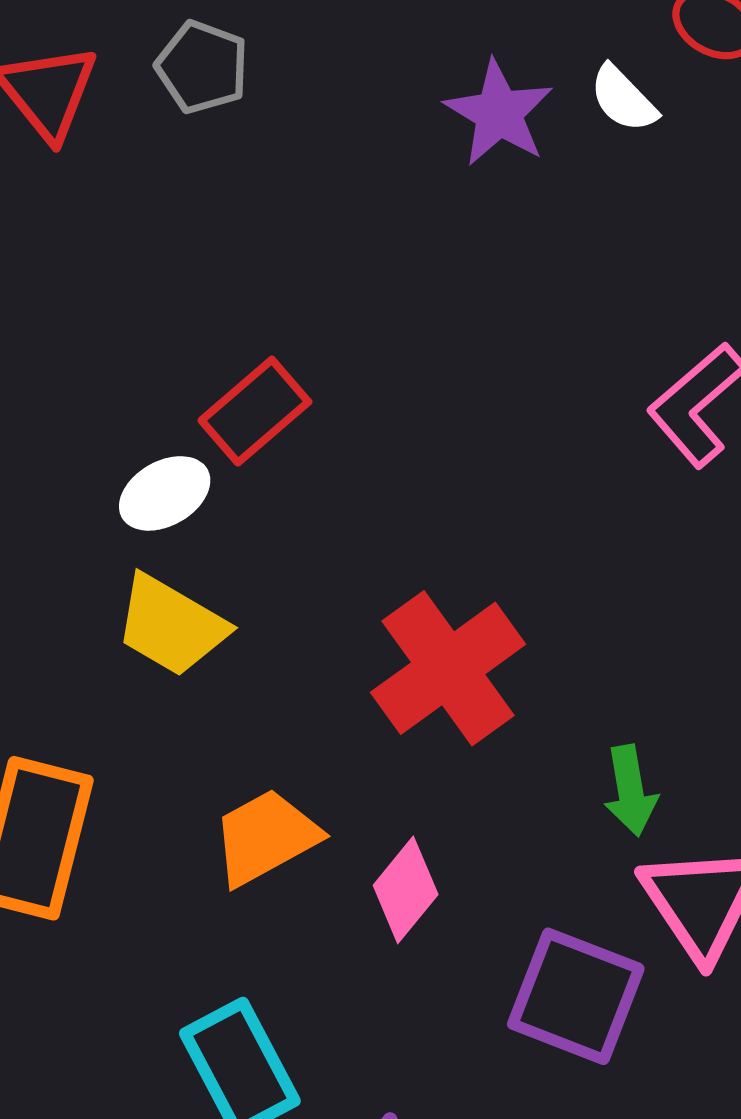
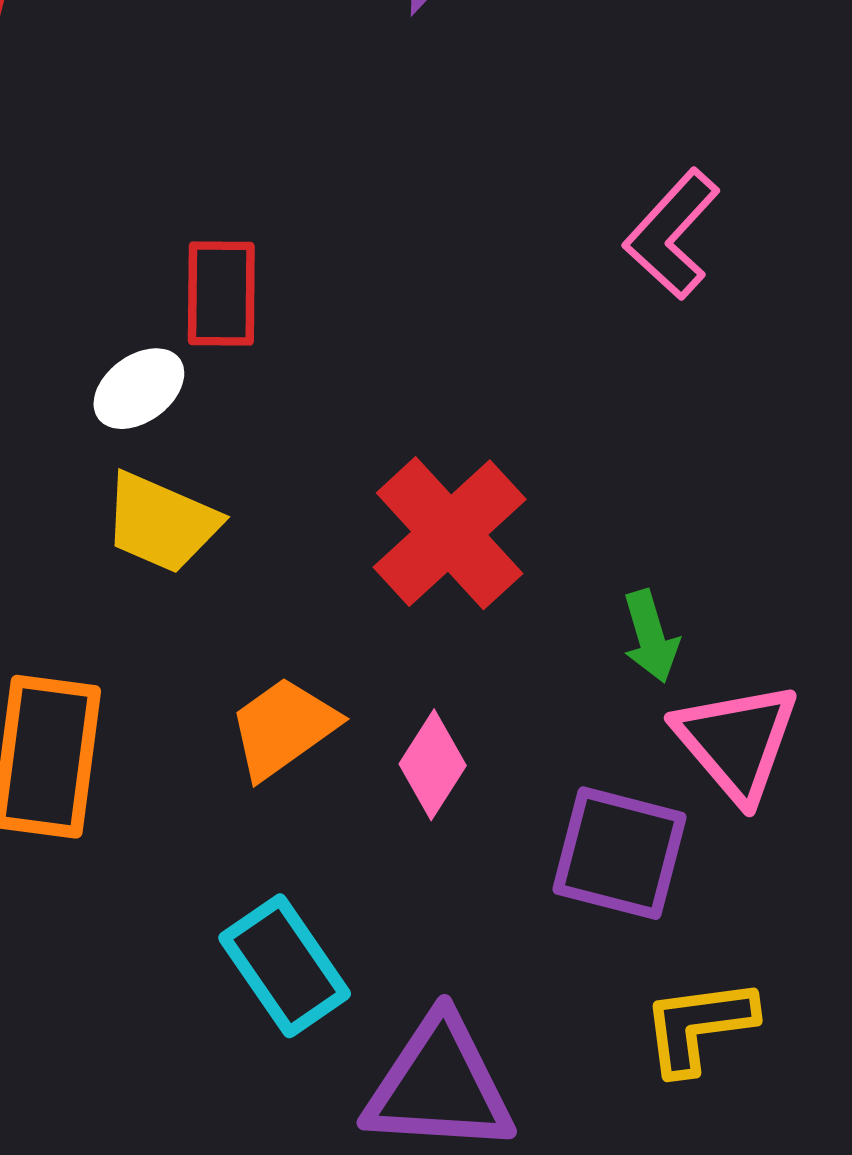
red rectangle: (255, 411) -> (221, 294), turned -42

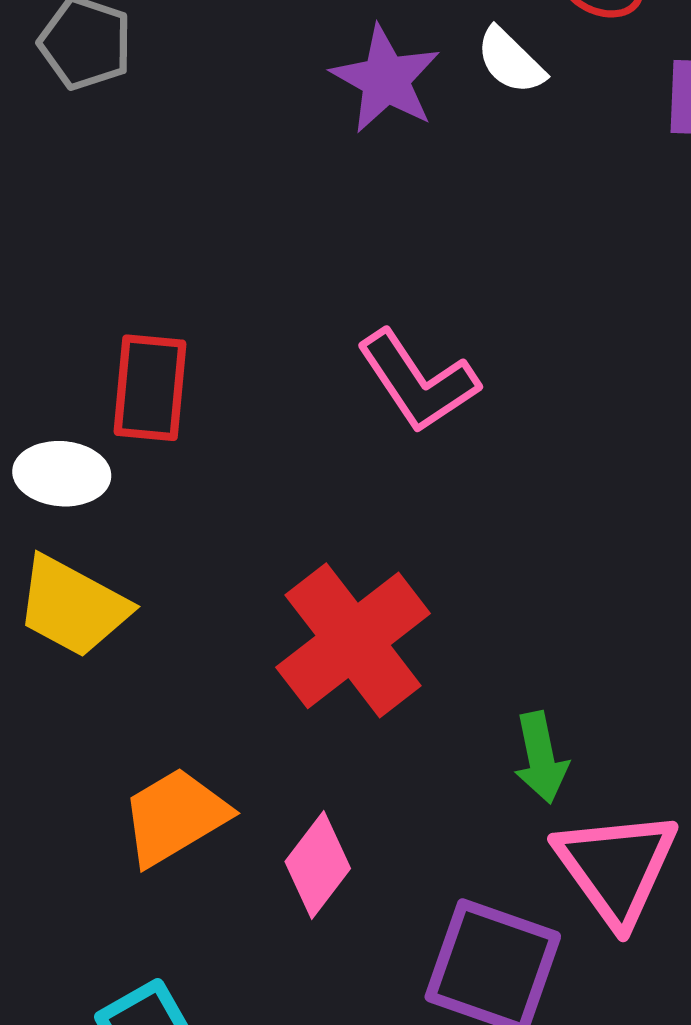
pink L-shape: (672, 234) -> (418, 381), moved, turned -81
white ellipse: (139, 389) -> (62, 474), turned 36

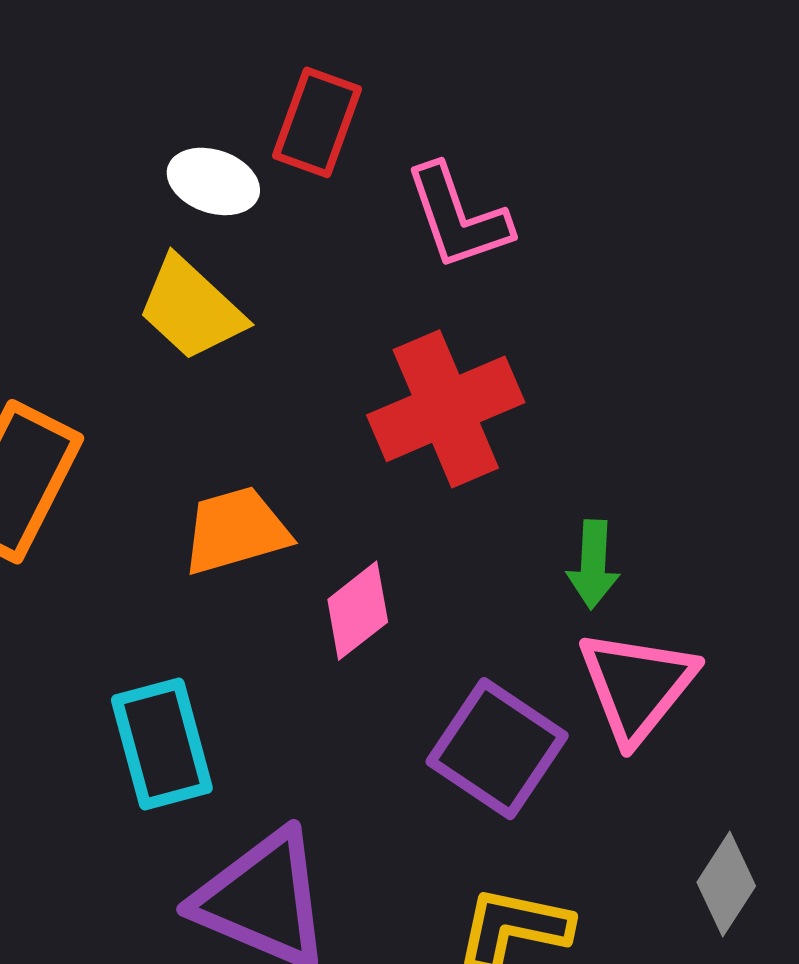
pink L-shape: (418, 381) -> (458, 217), moved

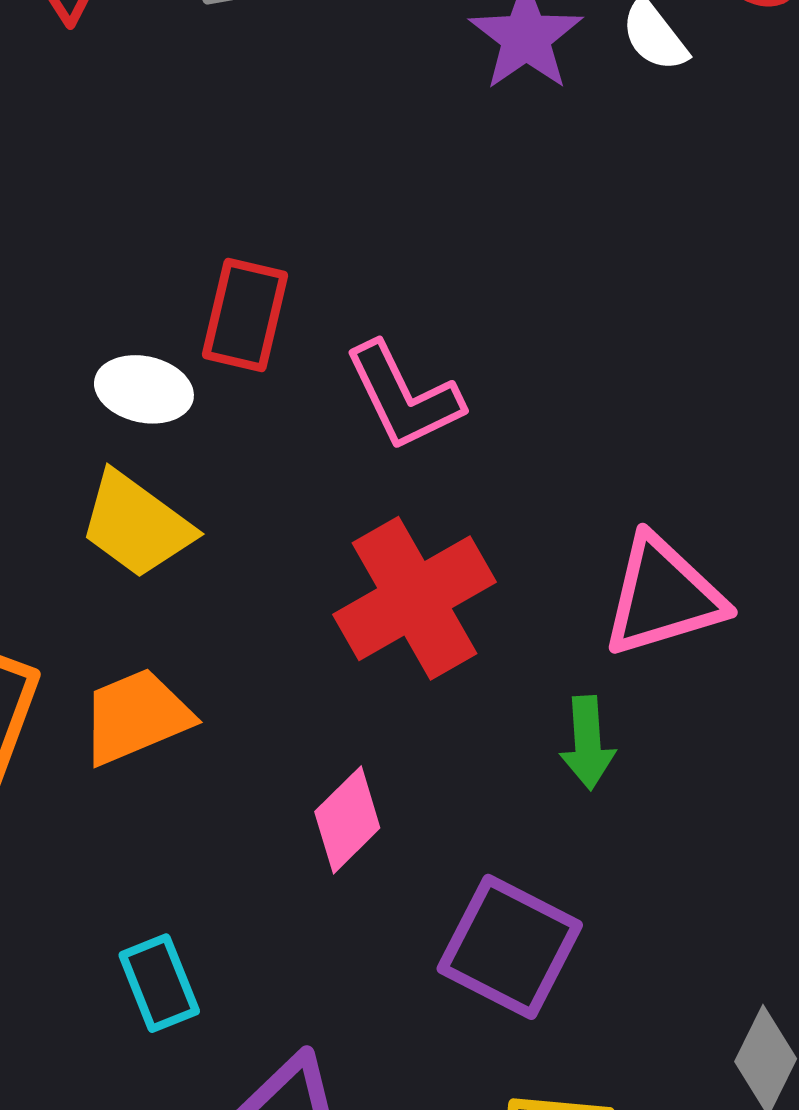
orange trapezoid: (236, 531) -> (136, 716), moved
pink triangle: (637, 686) -> (663, 596), moved, turned 41
cyan rectangle: (162, 744) -> (159, 983), size x0.7

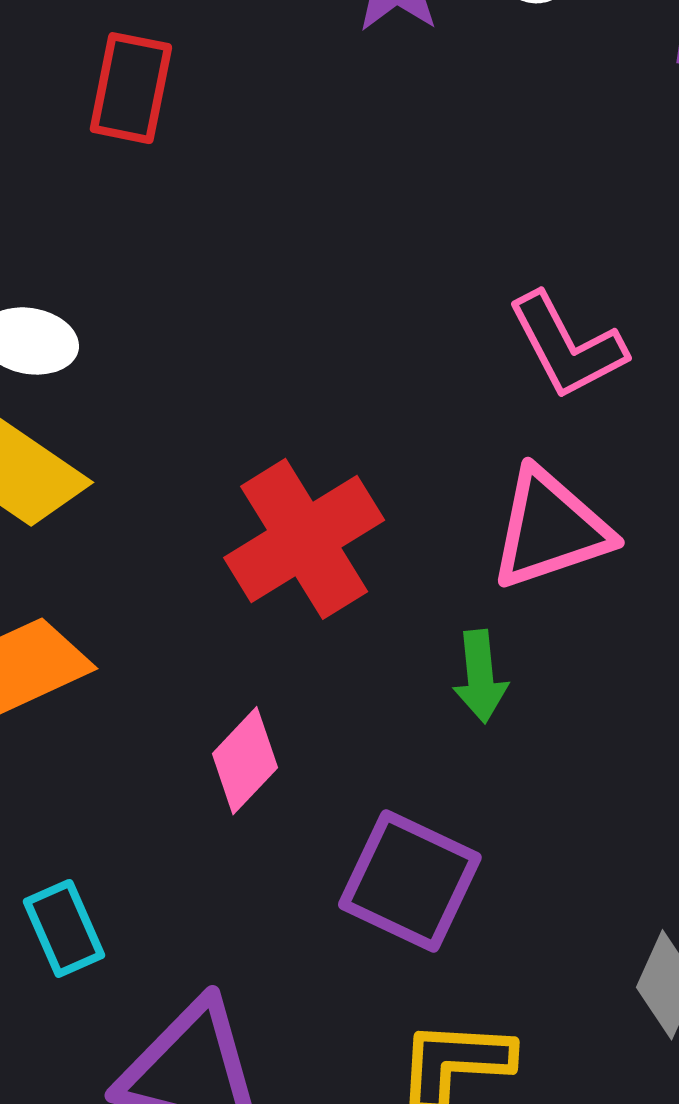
red rectangle: (245, 315) -> (131, 88), moved
pink L-shape: (404, 397) -> (567, 346), moved

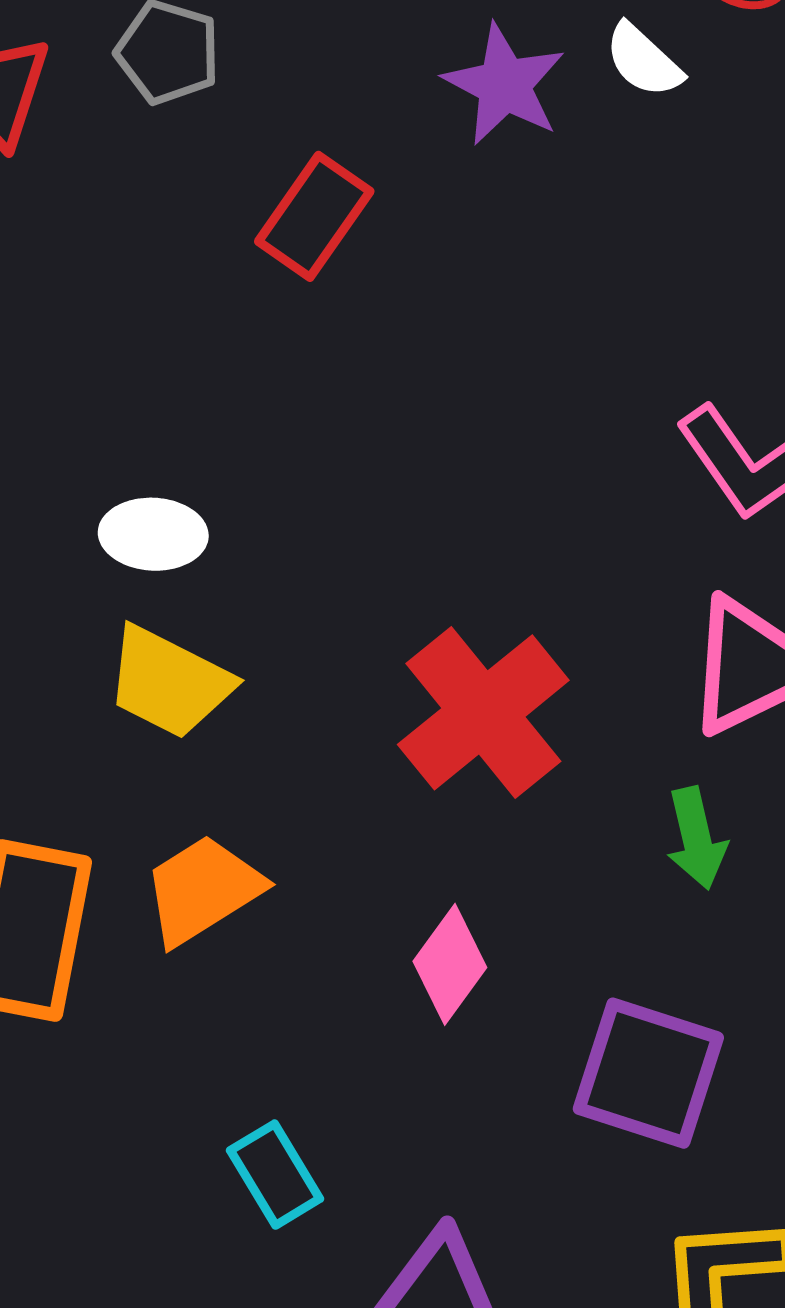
red rectangle: (131, 88) -> (314, 216), moved, turned 31

